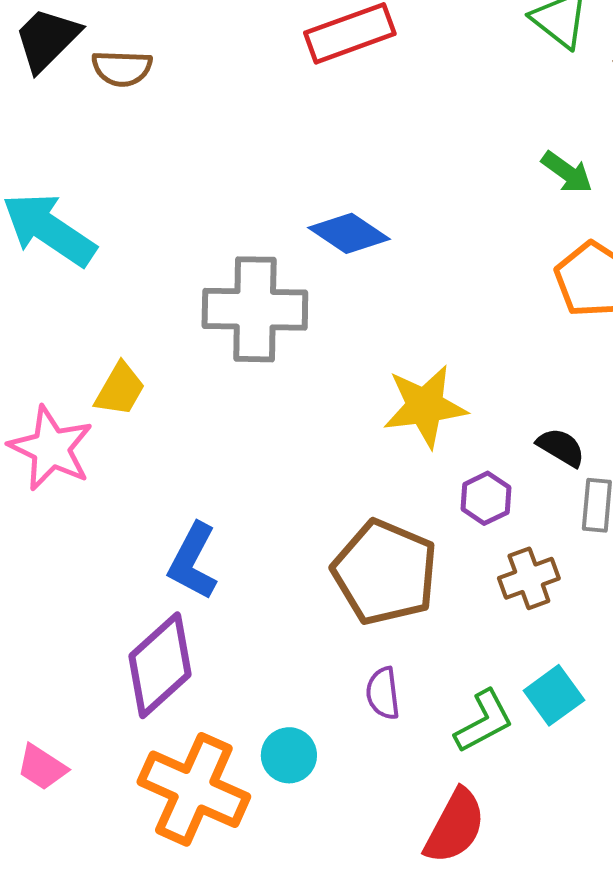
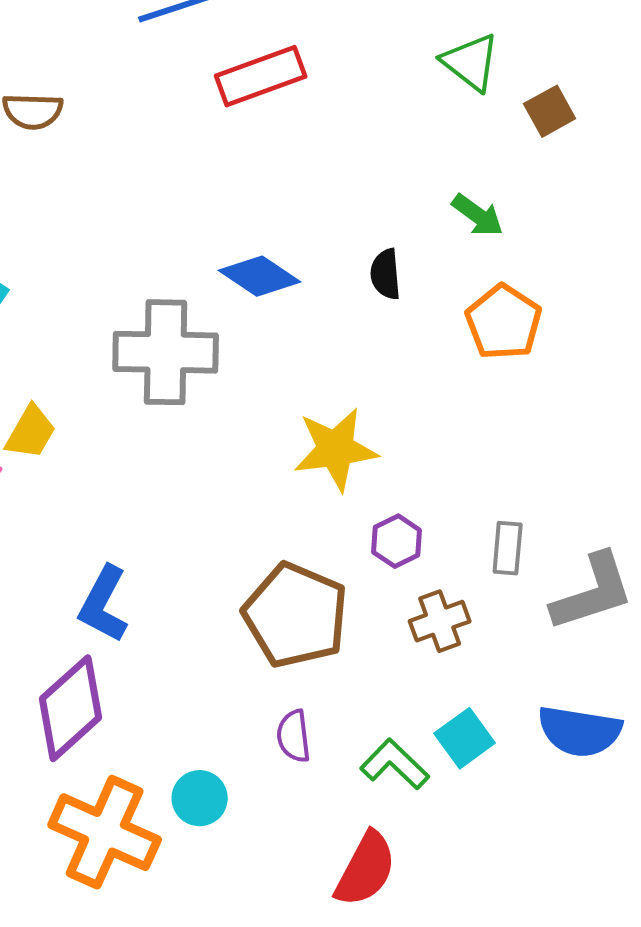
black semicircle: (561, 447) -> (386, 274), moved, turned -126
green L-shape: (484, 721) -> (395, 764), turned -108

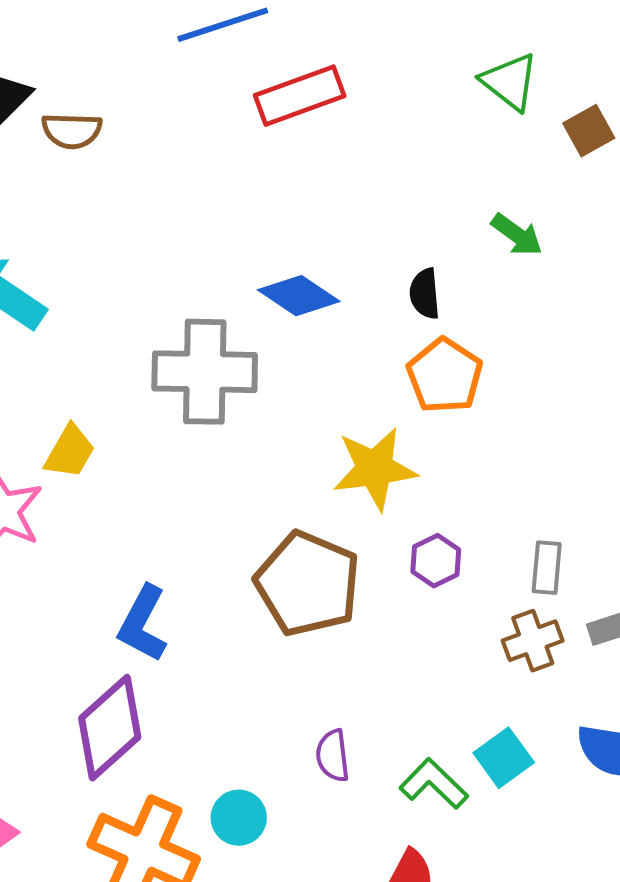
orange pentagon: (504, 322) -> (445, 376), moved
brown pentagon: (296, 615) -> (308, 584), moved
brown cross: (440, 621) -> (533, 641), moved

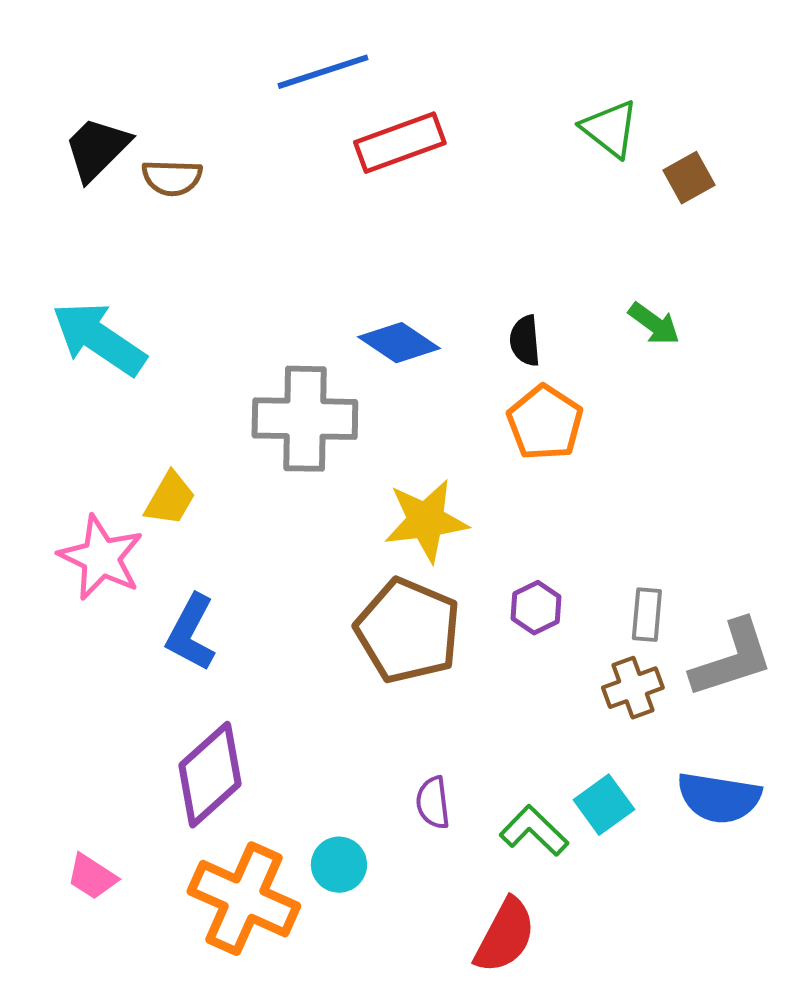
green arrow: (517, 235) -> (654, 324), moved
yellow star: (375, 469) -> (426, 521), moved
blue L-shape: (143, 624) -> (191, 633), moved

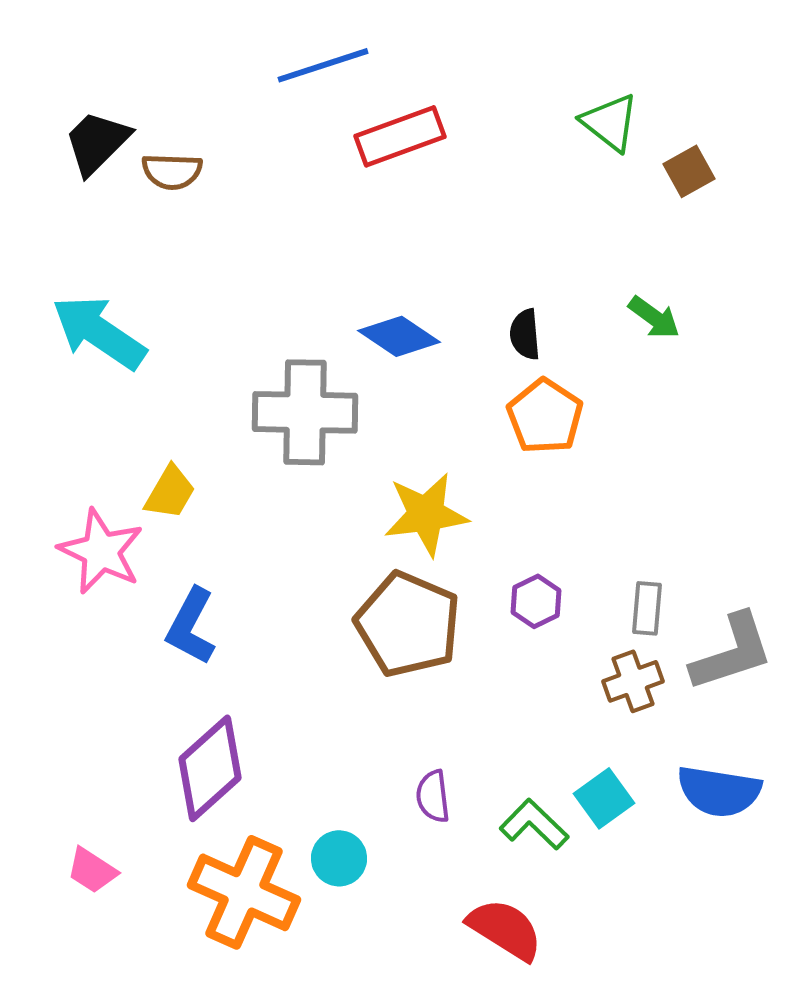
red semicircle: (505, 936) -> (505, 929), turned -86

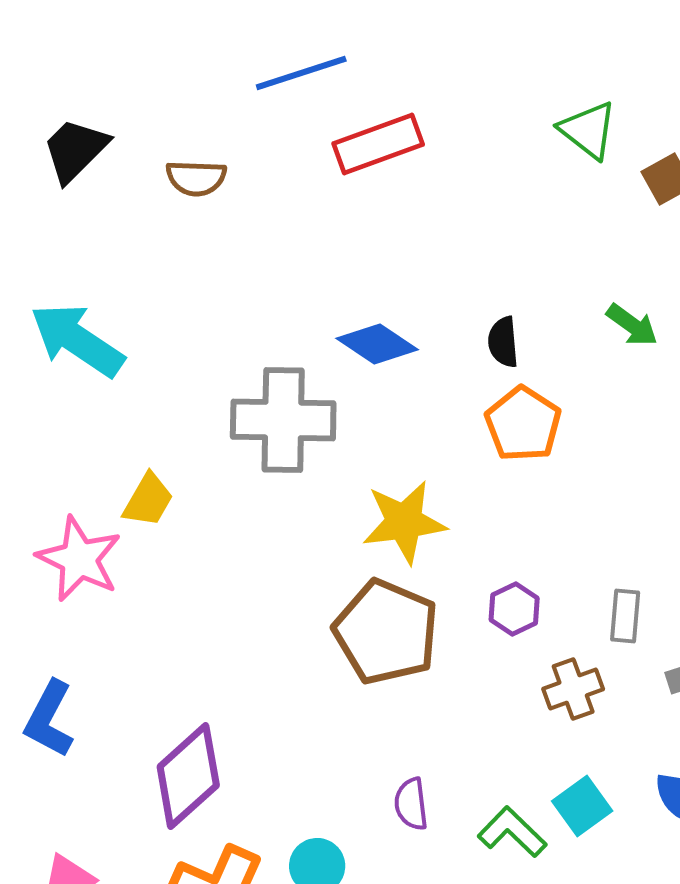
brown semicircle: (172, 171) -> (196, 178), moved
blue L-shape: (191, 626) -> (49, 719), moved
brown cross: (633, 681) -> (573, 689), moved

